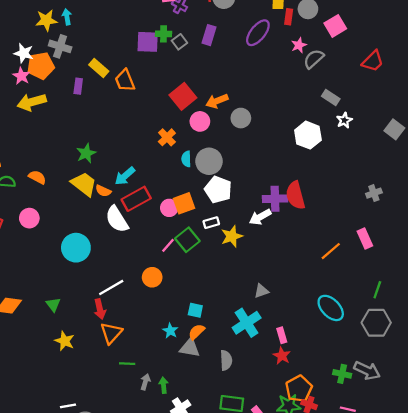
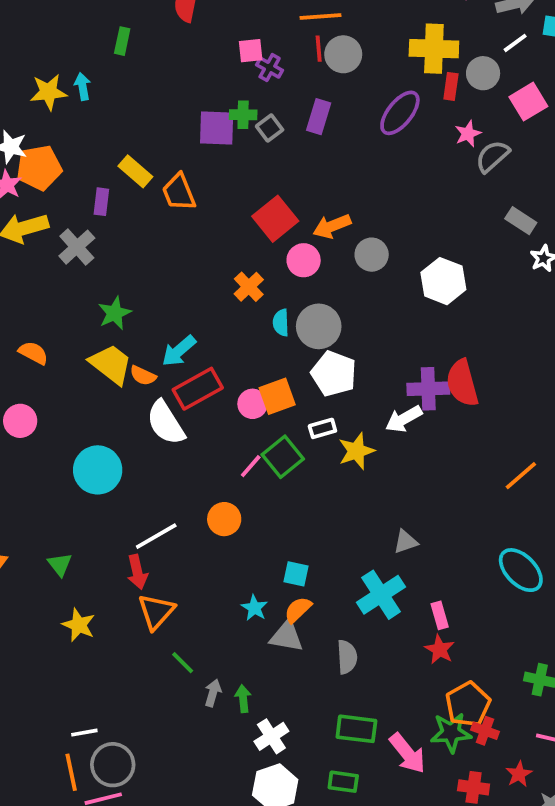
gray cross: (60, 46) -> (77, 247), moved, turned 30
white hexagon: (308, 135) -> (443, 281), moved
green line: (127, 364) -> (183, 663), turned 42

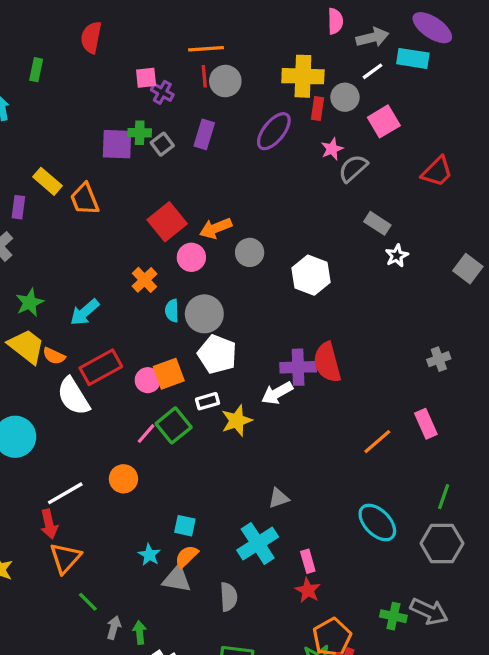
cyan arrow: (179, 351) -> (85, 312), moved

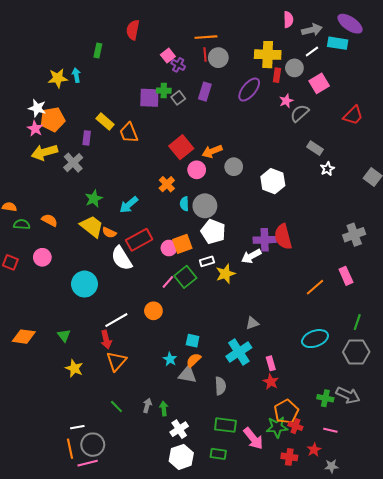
pink square: (146, 78) -> (168, 56), turned -32
gray cross: (439, 359) -> (354, 235), size x1.5
cyan ellipse: (377, 522) -> (315, 339), turned -65
green line: (88, 602) -> (116, 406), moved

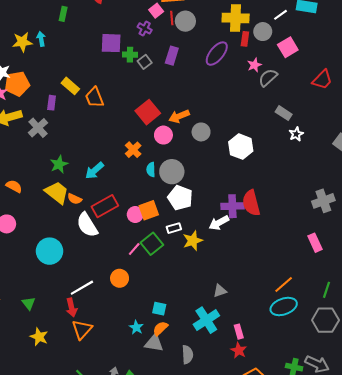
pink square: (168, 56) -> (156, 11), moved
purple square: (149, 98) -> (111, 43), moved
orange line: (315, 287) -> (284, 285), moved

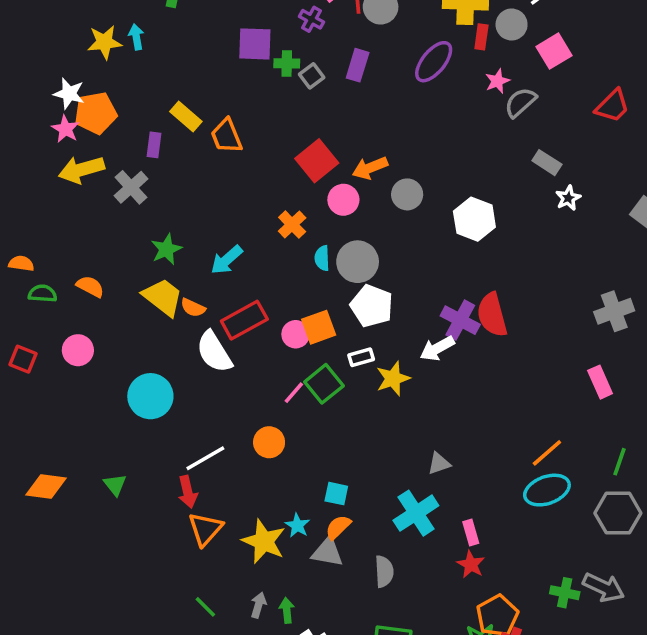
purple cross: (232, 206) -> (460, 320), turned 30
yellow star: (39, 337) -> (264, 541), moved, size x1.4

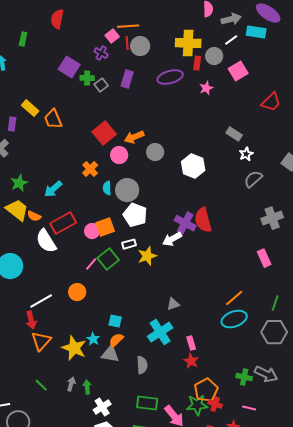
purple square: (255, 44) -> (69, 67), turned 30
purple ellipse: (434, 62) -> (170, 77), turned 35
gray semicircle: (520, 102) -> (253, 179), moved

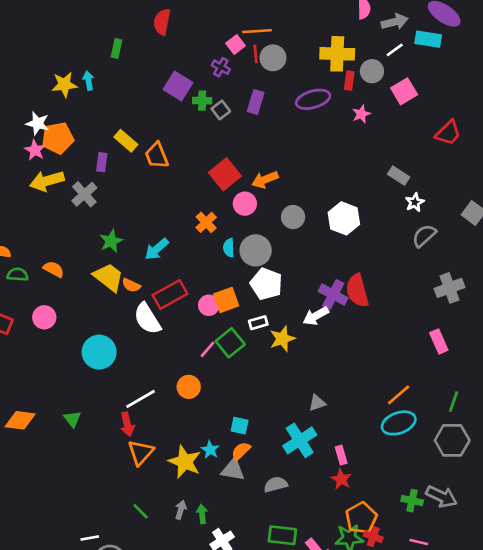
gray circle: (155, 152) -> (293, 217), moved
gray semicircle: (142, 365) -> (276, 484), turned -102

